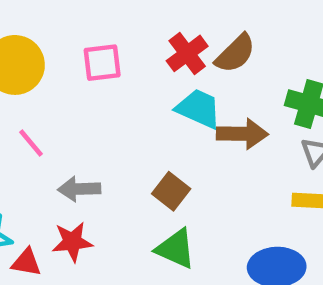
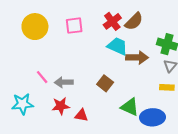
pink line: (31, 143) -> (42, 77), moved
green triangle: (176, 249) -> (130, 107), moved
red triangle: (26, 262) -> (81, 115), moved

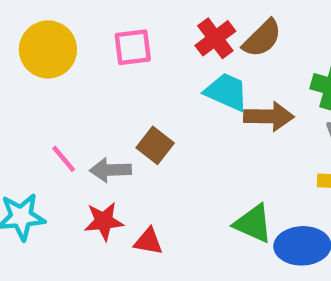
brown square: (105, 83) -> (155, 145), moved

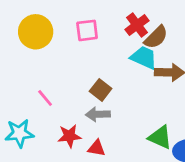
brown semicircle: (262, 38) -> (156, 37), moved
gray arrow: (110, 170) -> (98, 114), moved

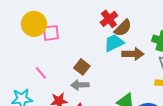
pink square: (87, 30) -> (51, 33), moved
cyan trapezoid: (144, 58) -> (114, 43), turned -50

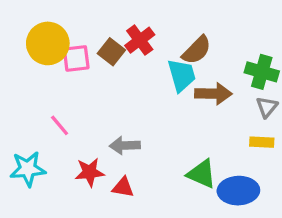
red cross: (109, 19) -> (140, 40), moved
cyan trapezoid: (114, 43) -> (182, 75), turned 100
brown square: (82, 67) -> (111, 52), moved

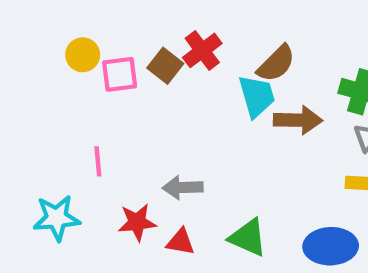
yellow circle: (48, 43) -> (83, 55), size x0.6
pink line: (60, 125) -> (98, 161), turned 35
green triangle: (202, 174) -> (248, 238), moved

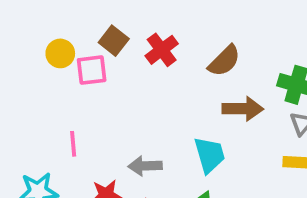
brown square: (165, 66) -> (114, 41), moved
cyan trapezoid: (257, 96) -> (210, 155), moved

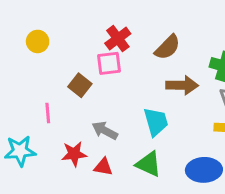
brown square: (114, 41) -> (80, 85), moved
pink square: (92, 70) -> (109, 63), moved
gray arrow: (145, 166) -> (105, 130), turned 30

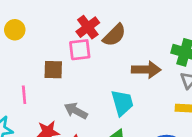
brown semicircle: (167, 47) -> (114, 35), moved
brown square: (80, 85) -> (53, 70), turned -36

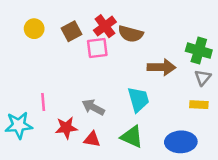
brown semicircle: (114, 35) -> (131, 34), turned 60
brown square: (53, 70) -> (71, 31), moved, turned -30
pink line: (24, 95) -> (43, 102), moved

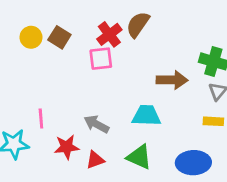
brown square: (71, 31) -> (59, 37), moved, turned -30
brown semicircle: (131, 34) -> (138, 24), moved, turned 110
cyan trapezoid: (138, 99) -> (146, 116), turned -72
red triangle: (92, 139) -> (95, 160), turned -30

